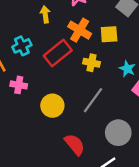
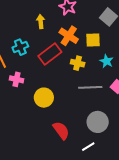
cyan star: (127, 69) -> (106, 61), moved
gray line: (93, 100) -> (90, 87), moved, turned 50

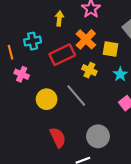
gray line: (90, 87) -> (76, 96), moved, turned 40

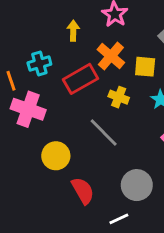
pink cross: (22, 74) -> (28, 109), size x1.6
yellow circle: (47, 99) -> (56, 156), moved

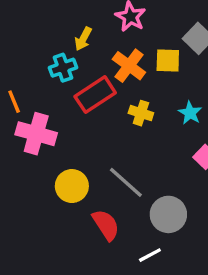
yellow arrow: (73, 31) -> (83, 39), turned -150
cyan cross: (39, 64) -> (63, 68), moved
yellow square: (145, 67) -> (168, 60), moved
gray line: (104, 132) -> (126, 182), moved

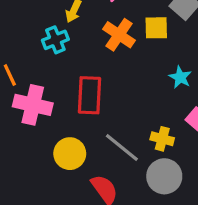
red rectangle: (95, 95) -> (90, 95), moved, turned -51
yellow cross: (141, 113) -> (162, 139), moved

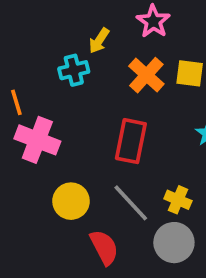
red rectangle: (90, 95) -> (131, 141), moved

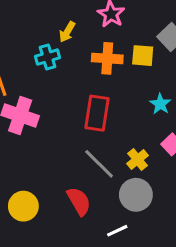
orange cross: (146, 75) -> (107, 58), turned -36
yellow cross: (178, 200) -> (138, 160), turned 30
yellow circle: (71, 201) -> (23, 206), moved

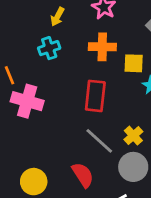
yellow arrow: (67, 32) -> (57, 17), moved
yellow square: (143, 56) -> (134, 63), moved

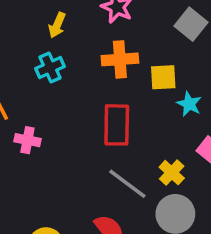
pink cross: (27, 101) -> (27, 140), size x0.6

